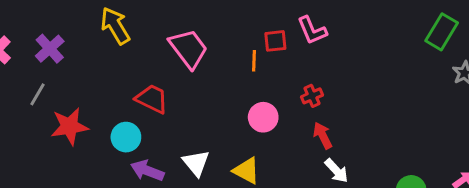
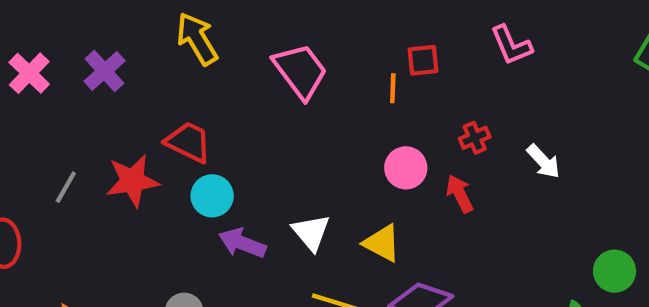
pink L-shape: (312, 30) -> (511, 45), moved
gray line: (37, 94) -> (66, 187), moved
red trapezoid: (152, 99) -> (188, 142), moved
red arrow: (323, 136) -> (460, 194), moved
white arrow: (336, 171) -> (544, 161), moved

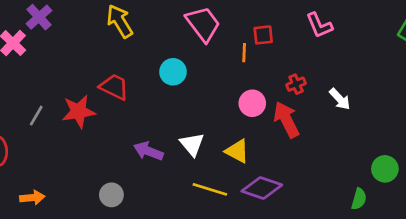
purple cross: (105, 71) -> (39, 17), moved
pink trapezoid: (300, 71) -> (203, 24), moved
red arrow: (460, 194) -> (286, 120), size x1.5
cyan circle: (212, 196) -> (173, 72), moved

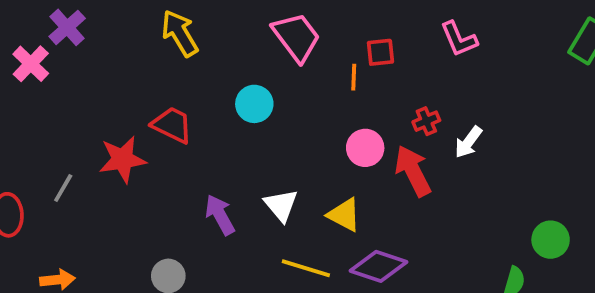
white arrow: (340, 99) -> (468, 142), moved, turned 80
gray line: (36, 116) -> (63, 188), moved
purple arrow: (148, 151) -> (220, 215), turned 40

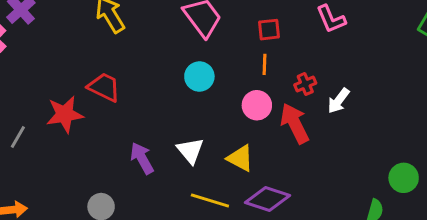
orange line: (354, 77) -> (264, 64), moved
cyan circle: (254, 104) -> (199, 76), moved

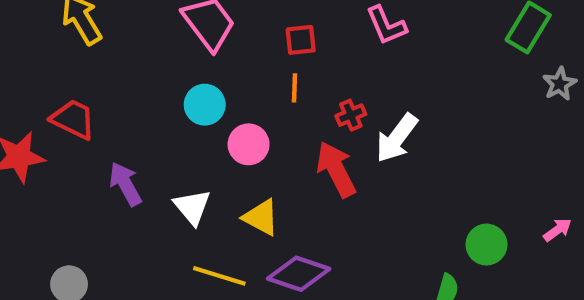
white arrow: (339, 101) -> (397, 138), size x1.4
pink circle: (257, 105) -> (249, 144), moved
purple arrow: (142, 158) -> (125, 184), moved

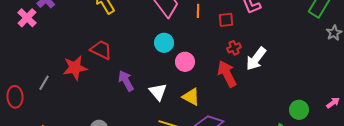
red square: (301, 40) -> (226, 20), moved
orange line: (294, 88) -> (198, 11), moved

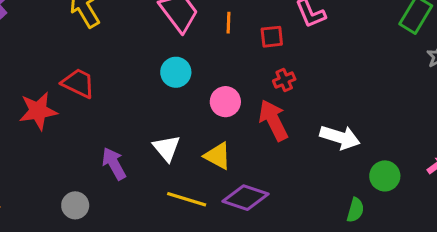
white arrow: (256, 59) -> (340, 137), moved, turned -110
pink circle: (185, 62) -> (225, 102), moved
purple arrow: (126, 81) -> (114, 164), moved

